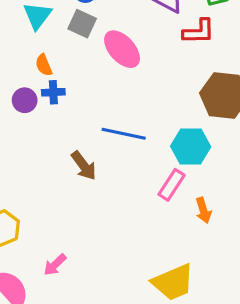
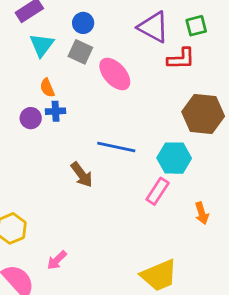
orange arrow: (203, 210) -> (202, 213), moved

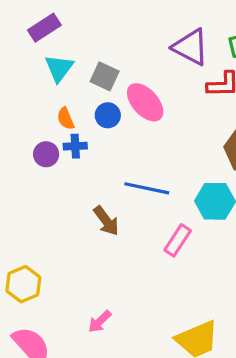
blue circle: (83, 23) -> (108, 115), moved
pink rectangle: (158, 191) -> (178, 240), moved
pink arrow: (57, 260) -> (100, 322), moved

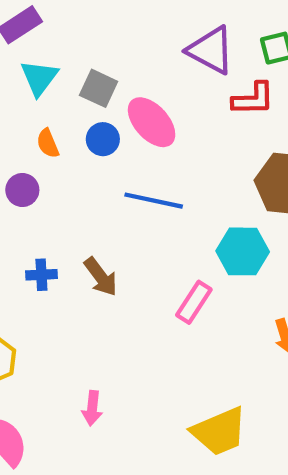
blue cross: (75, 146) -> (41, 275), moved
blue line: (147, 188) -> (154, 201), moved
pink arrow: (100, 322) -> (92, 408), turned -40

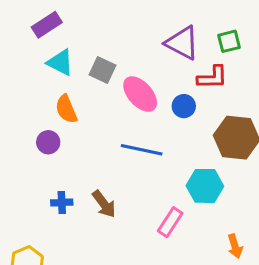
cyan triangle: (39, 78) -> (60, 62), turned -40
blue circle: (103, 139) -> (184, 106), moved
orange semicircle: (48, 143) -> (66, 109), size x1.4

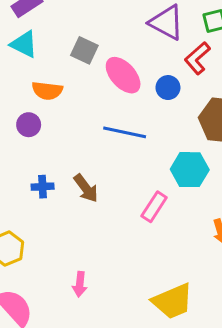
cyan triangle: (60, 62) -> (24, 44), moved
red L-shape: (212, 77) -> (197, 58), turned 140
orange semicircle: (66, 109) -> (47, 91), turned -60

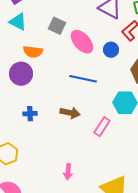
purple circle: (29, 125) -> (21, 74), size x1.5
brown arrow: (86, 188) -> (70, 113), moved, turned -42
pink arrow: (80, 284) -> (68, 172), moved

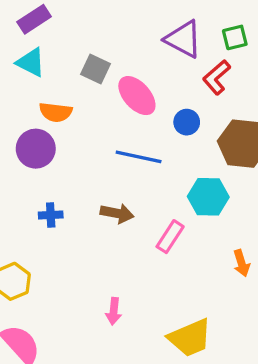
blue circle: (111, 50) -> (187, 122), moved

